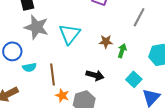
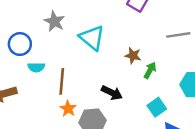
gray line: (139, 17) -> (178, 35), turned 42
gray star: (36, 27) -> (54, 21), size x0.7
cyan triangle: (70, 34) -> (92, 38), turned -40

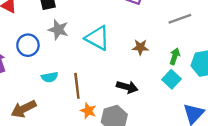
blue circle: (20, 44) -> (28, 45), moved
green arrow: (150, 70) -> (175, 56), moved
cyan square: (157, 107) -> (172, 79), moved

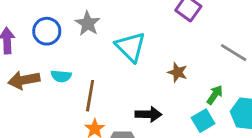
gray line: (180, 19) -> (234, 53), turned 35
black arrow: (127, 87) -> (148, 114), turned -30
brown arrow: (24, 109) -> (24, 80), moved

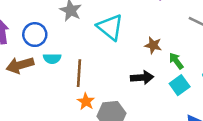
blue circle: (47, 31) -> (35, 35), moved
green arrow: (215, 95) -> (176, 61), moved, turned -66
black arrow: (148, 114) -> (142, 78), moved

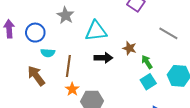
cyan triangle: (110, 27) -> (96, 31), turned -50
brown arrow: (20, 65) -> (36, 76), moved, turned 65
black arrow: (142, 78) -> (103, 58), moved

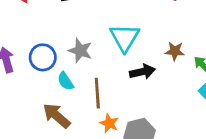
gray star: (65, 15) -> (80, 51), moved
cyan triangle: (96, 31) -> (125, 38), turned -40
cyan semicircle: (48, 53) -> (66, 81), turned 64

